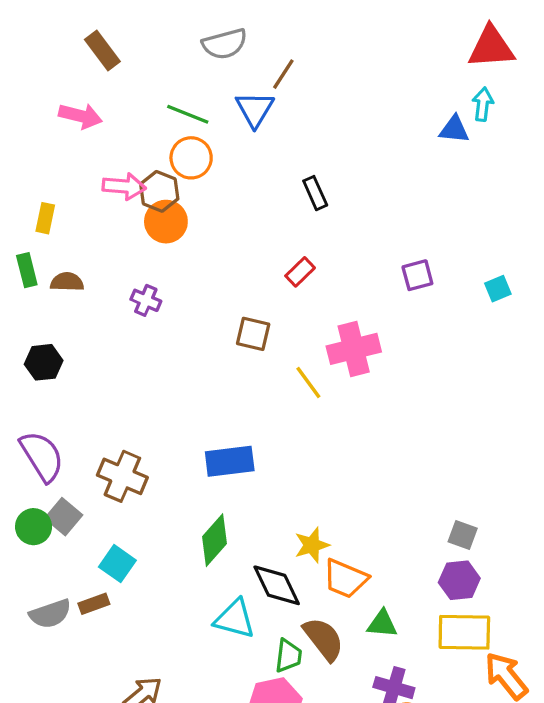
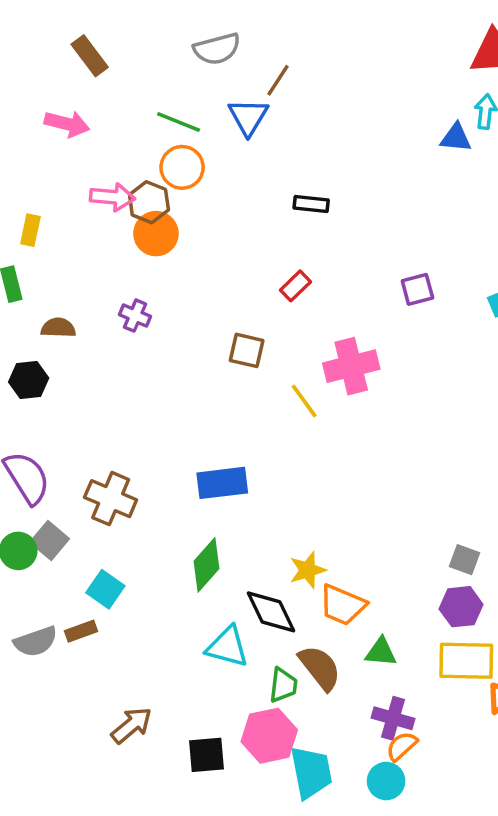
black rectangle: (315, 193) -> (311, 204), turned -60
brown semicircle: (67, 282) -> (58, 328), moved

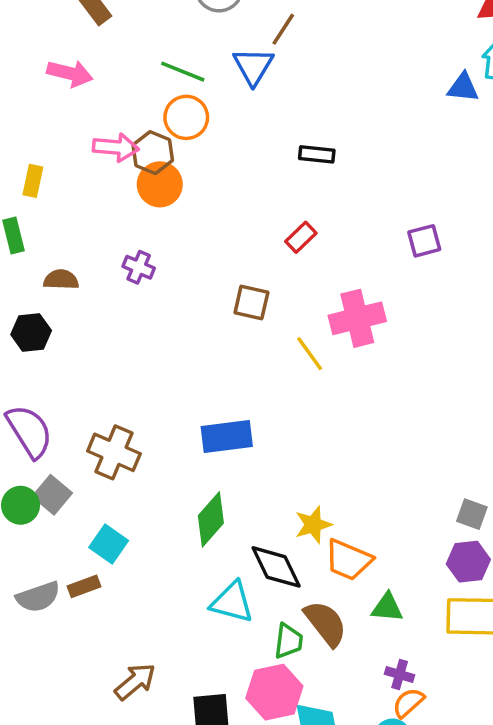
purple cross: (393, 718) -> (400, 675), size x0.7

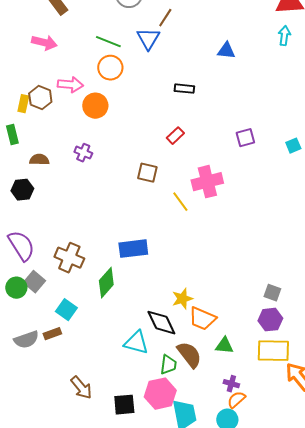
blue triangle: (463, 87) -> (226, 51), moved
brown hexagon: (153, 153) -> (40, 98), moved
green diamond: (211, 519) -> (106, 283), moved
brown arrow: (135, 682) -> (81, 388), turned 90

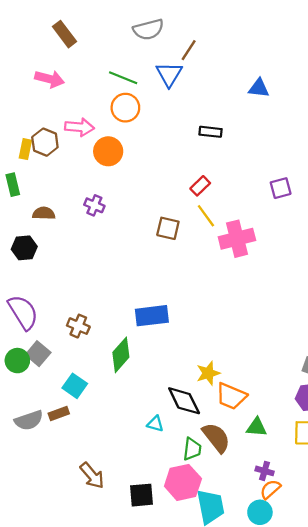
yellow line: (180, 202) -> (206, 216), moved
brown cross: (69, 258) -> (78, 326), size x0.7
cyan triangle: (136, 343) -> (155, 424), size x0.6

